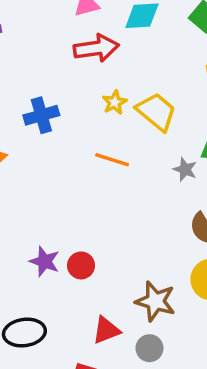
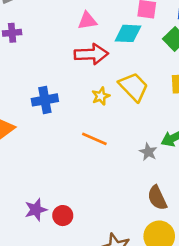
yellow trapezoid: (156, 112) -> (134, 87), moved
purple star: (45, 261) -> (36, 210), turned 30

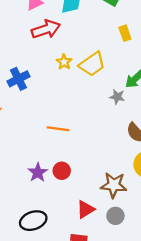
yellow trapezoid: (134, 87) -> (92, 64), moved, turned 116
orange line: (94, 139) -> (58, 129), moved

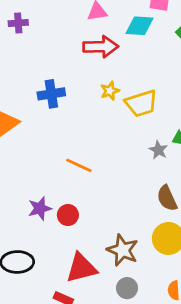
red triangle: (86, 209) -> (81, 268), size x1.4
gray circle: (115, 216) -> (127, 288), moved

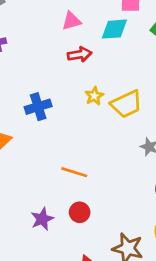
red arrow: (101, 47) -> (80, 54), size x0.7
red circle: (68, 215) -> (80, 212), moved

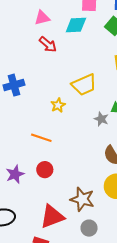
red arrow: (80, 54) -> (48, 44), turned 48
yellow star: (94, 96) -> (58, 105), moved

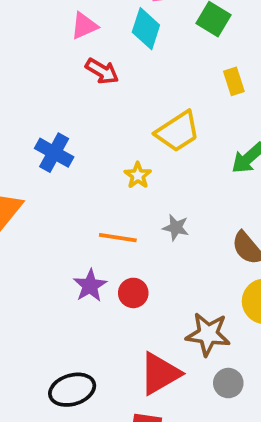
cyan diamond: (76, 25) -> (146, 29), turned -60
blue cross: (14, 85) -> (54, 153), turned -36
gray star: (101, 119) -> (176, 228), moved
purple star: (15, 174) -> (90, 286), moved

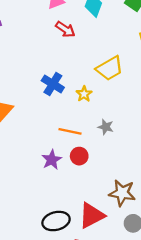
blue cross: (54, 153) -> (53, 84), moved
red circle: (133, 293) -> (79, 156), moved
black ellipse: (72, 390) -> (56, 221), moved

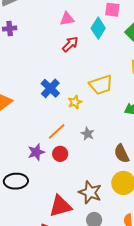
red arrow: (65, 29) -> (70, 44), turned -90
orange line: (70, 131) -> (57, 131), turned -66
black ellipse: (56, 221) -> (16, 181), moved

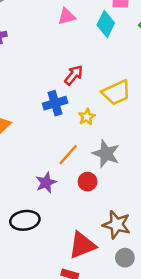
red arrow: (70, 44) -> (74, 75), moved
blue cross: (50, 88) -> (55, 103), turned 36
gray star: (88, 134) -> (106, 154), size x1.6
red circle: (60, 154) -> (88, 182), moved

